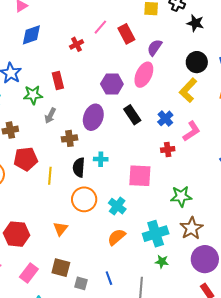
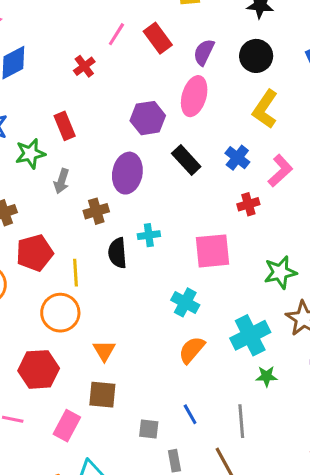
black circle: (197, 62) -> (256, 56), moved
orange circle: (84, 199) -> (60, 313), moved
brown square: (61, 268) -> (102, 395), moved

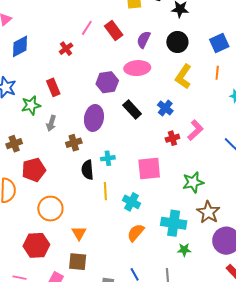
pink ellipse: (194, 96) -> (137, 68), turned 70
pink L-shape: (280, 171) -> (195, 130), moved
yellow line: (75, 273) -> (105, 191), moved
cyan cross: (250, 335) -> (174, 223), turned 35

